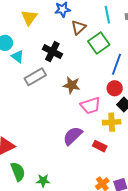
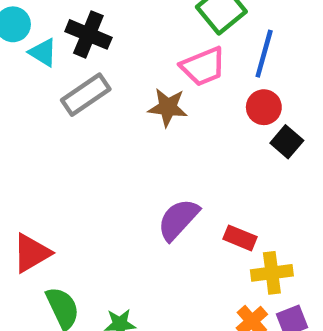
black cross: (52, 52) -> (88, 34), moved
pink trapezoid: (90, 106) -> (203, 66), moved
yellow cross: (112, 122) -> (272, 273), moved

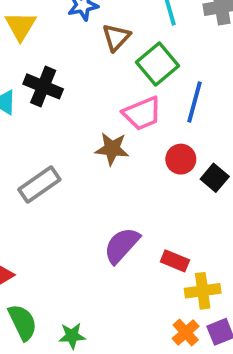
gray rectangle: (86, 95) -> (39, 184), moved
red circle: (264, 107) -> (181, 159), moved

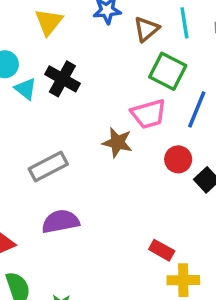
brown triangle: (116, 37) -> (146, 29), moved
green square: (158, 64) -> (168, 71), turned -30
purple semicircle: (122, 245) -> (61, 221), moved, turned 30

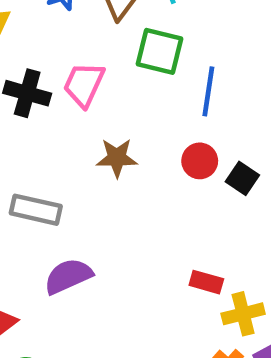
pink trapezoid: (148, 114) -> (84, 84), moved, turned 144
gray rectangle: (48, 167) -> (36, 210), turned 54

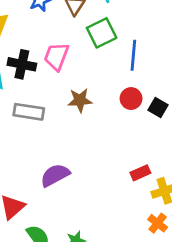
green square: (160, 51) -> (102, 33), turned -36
gray rectangle: (36, 210) -> (29, 112), moved
red rectangle: (206, 282) -> (140, 173), turned -36

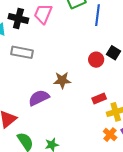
red circle: (131, 99) -> (96, 60), moved
brown star: (80, 100) -> (62, 80), moved

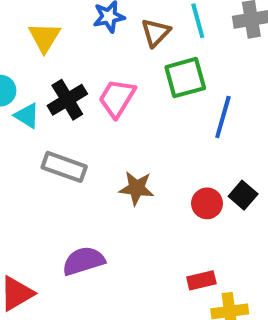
black cross: (18, 18) -> (67, 100), turned 36
brown star: (62, 80) -> (136, 188), moved

